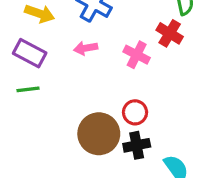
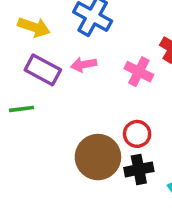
purple rectangle: (30, 53) -> (43, 70), moved

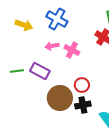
purple rectangle: (43, 70) -> (40, 71), moved
pink cross: (139, 72) -> (72, 50), moved

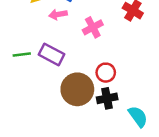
pink arrow: (52, 46) -> (58, 14), moved
pink cross: (72, 50) -> (93, 27), turned 35

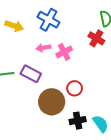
pink arrow: (58, 14) -> (43, 48), moved
black cross: (107, 98) -> (78, 121), moved

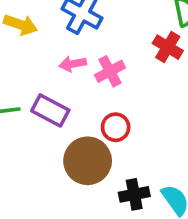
red circle: (75, 88) -> (116, 127), moved

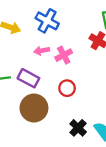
brown circle: (88, 161) -> (34, 108), moved
black cross: (134, 194) -> (78, 128), turned -35

